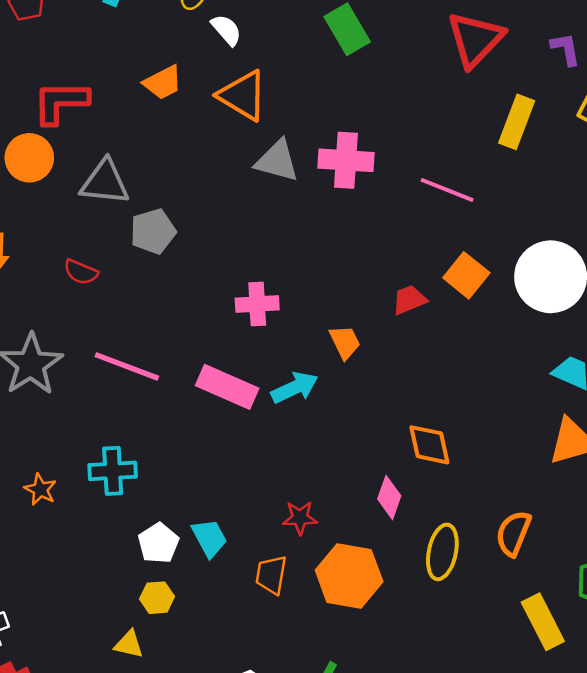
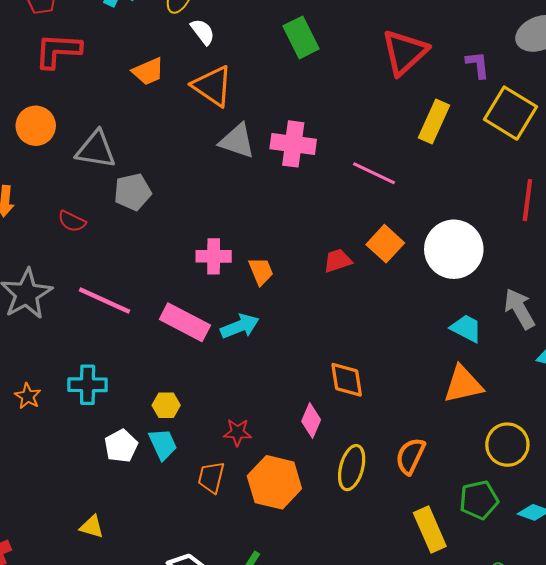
red L-shape: (61, 102) -> (58, 51), moved
orange trapezoid: (345, 342) -> (261, 271), moved
yellow hexagon: (157, 598) -> (166, 405), moved

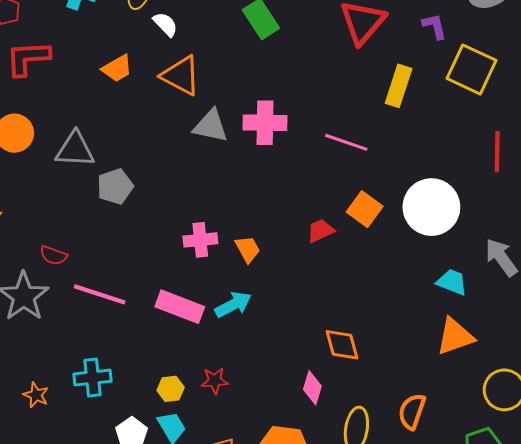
red semicircle: (72, 221) -> (53, 255), moved
red star: (237, 432) -> (215, 381), moved

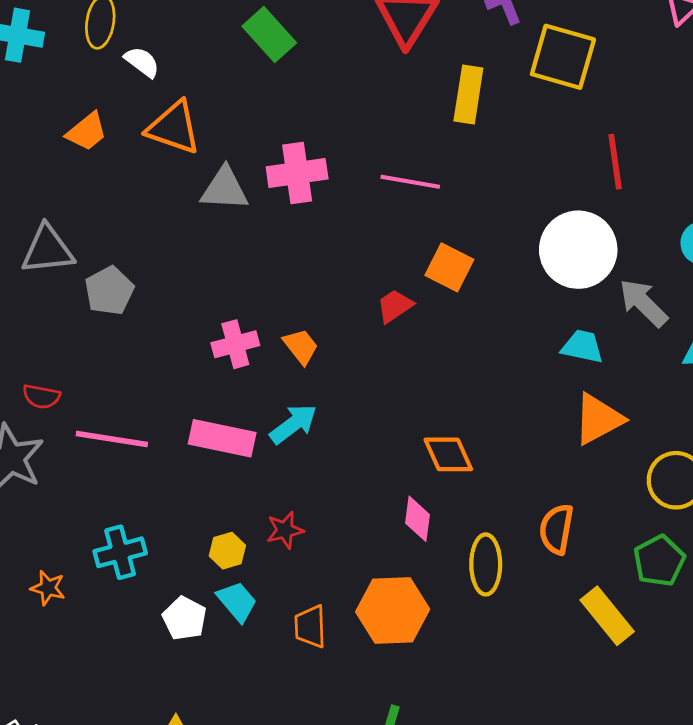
white circle: (431, 207) -> (578, 250), moved

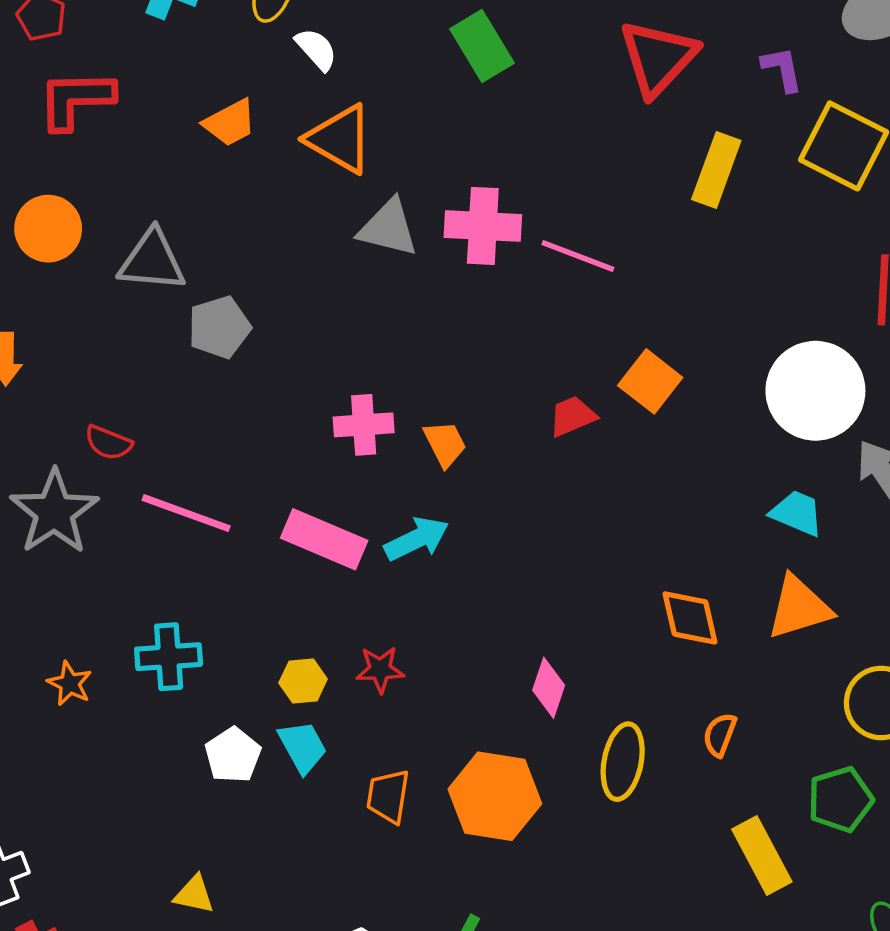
pink line: (410, 182) -> (578, 256), moved
orange diamond: (448, 454) -> (690, 618), moved
orange semicircle: (556, 529) -> (720, 735), size x0.7

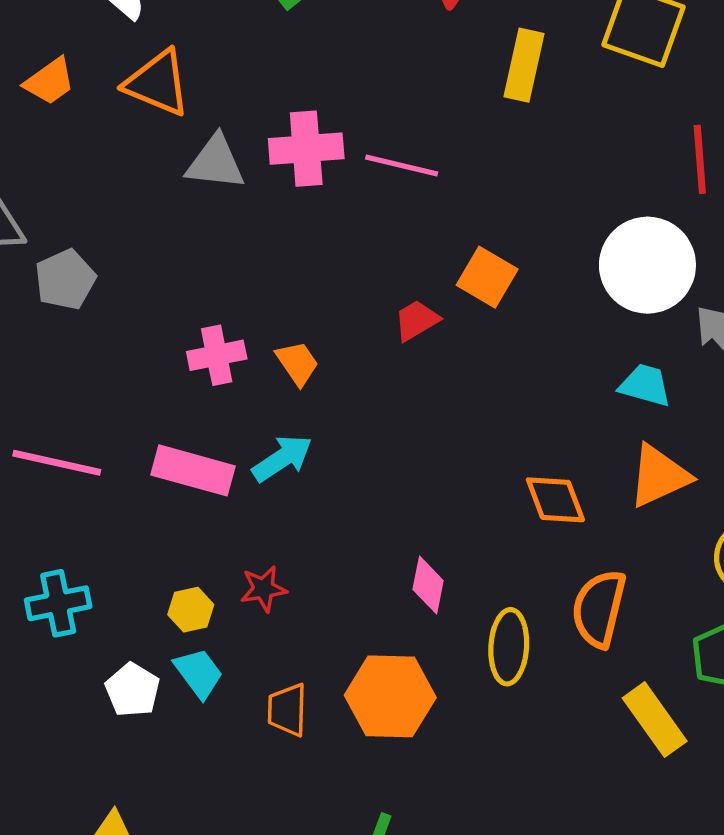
orange semicircle: (720, 735) -> (599, 609), size x1.8

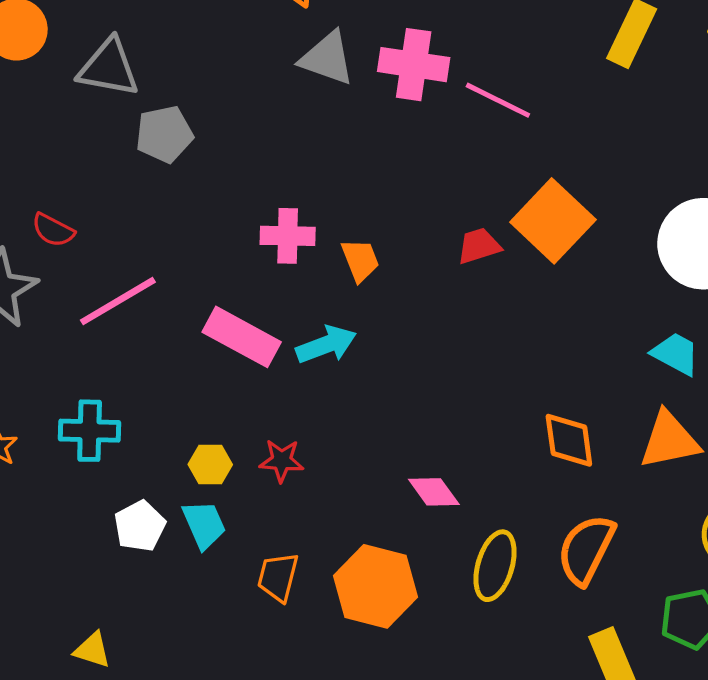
orange square: (487, 277) -> (553, 221), size x1.4
pink line: (57, 463) -> (118, 301), turned -56
pink diamond: (428, 585) -> (434, 492), turned -60

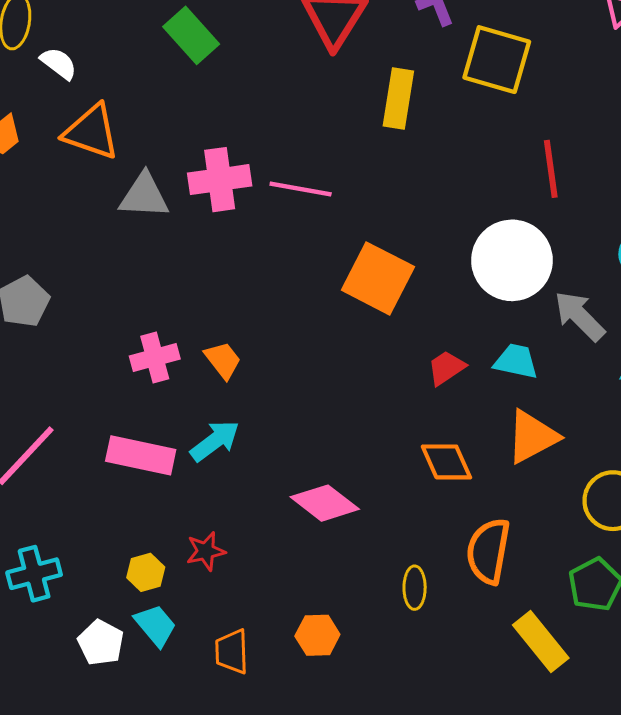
red trapezoid: (479, 246) -> (446, 368), moved
pink diamond: (434, 492) -> (325, 503), moved, size x1.4
yellow ellipse: (495, 566) -> (415, 588), size x0.7
orange hexagon: (375, 586) -> (317, 635), size x0.6

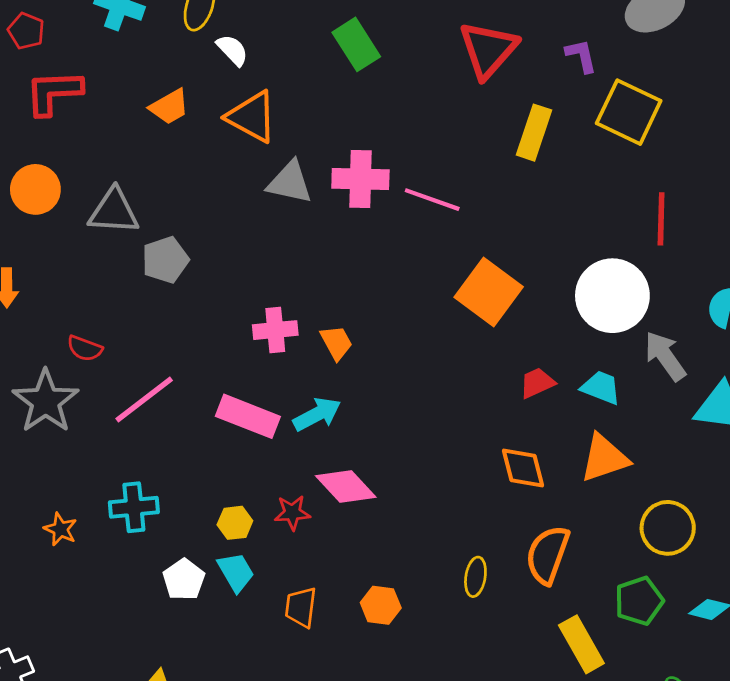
pink diamond: (325, 503) -> (346, 486), moved

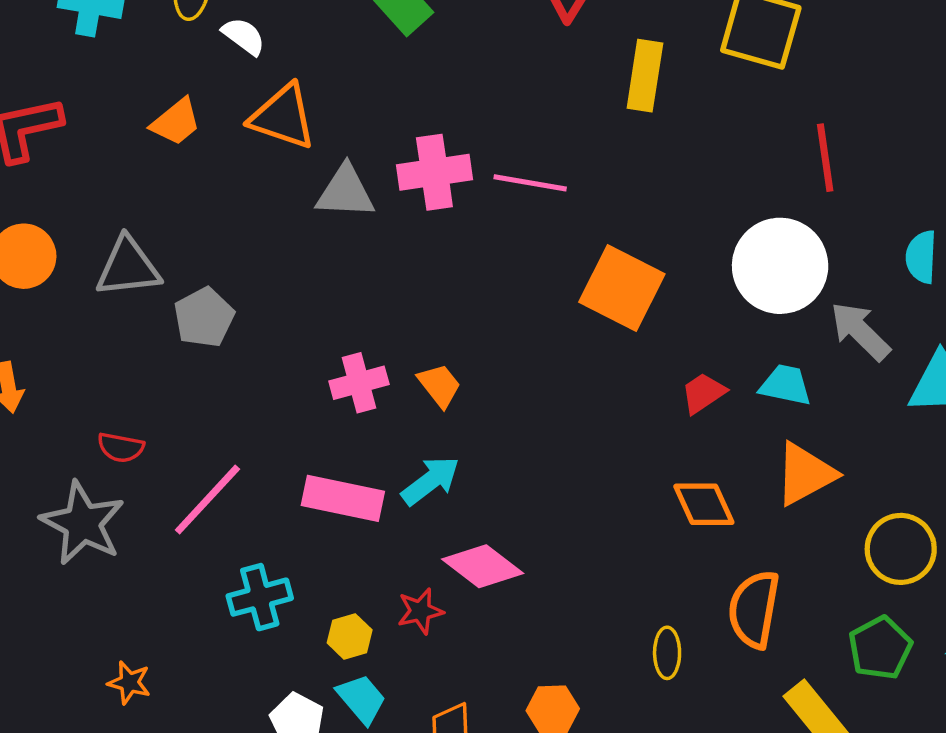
cyan cross: (134, 507) -> (260, 597), moved

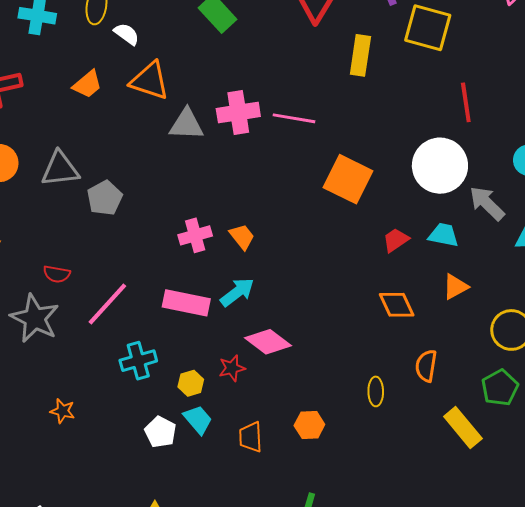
orange triangle: (805, 474) -> (455, 287), size x0.7
orange semicircle: (754, 609) -> (426, 366), size x0.7

